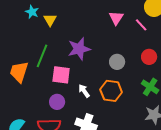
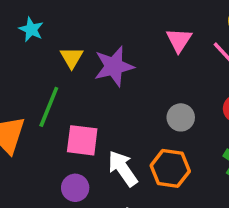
yellow triangle: (50, 20) -> (72, 58), moved
purple star: (79, 49) -> (114, 66), moved
white arrow: (84, 91) -> (123, 168), size x1.5

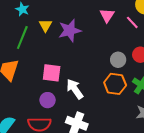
green line: (49, 107) -> (22, 38), moved
gray circle: (181, 117) -> (118, 60), moved
orange hexagon: (170, 168) -> (115, 84), moved

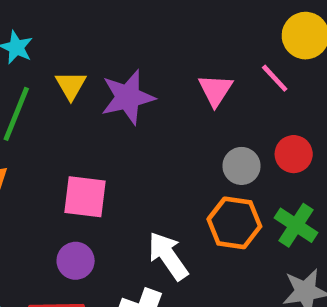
pink triangle: (107, 15) -> (215, 90), moved
white arrow: (75, 89) -> (168, 256), moved

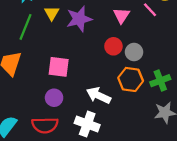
red circle: (294, 154) -> (113, 46), moved
green cross: (296, 225) -> (160, 81), turned 36
white arrow: (168, 256) -> (99, 95), turned -30

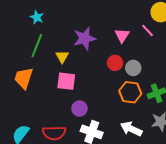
yellow triangle: (52, 13) -> (62, 57), moved
white arrow: (99, 95) -> (131, 129), moved
purple circle: (54, 98) -> (79, 109), moved

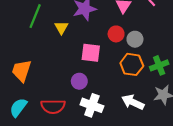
orange trapezoid: (24, 78) -> (22, 71), moved
pink square: (66, 81) -> (91, 53), moved

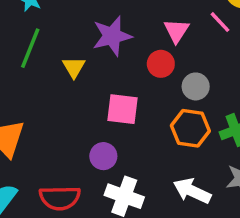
red circle: (116, 34) -> (161, 64), moved

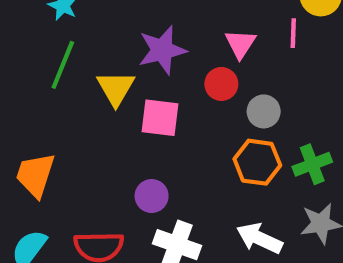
pink line: (220, 22) -> (293, 33), turned 45
yellow triangle: (74, 67) -> (116, 88), size x1.4
pink square: (123, 109) -> (160, 118), moved

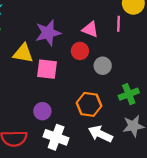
pink triangle: (240, 44) -> (90, 29), turned -42
yellow triangle: (116, 88) -> (23, 53), turned -50
orange hexagon: (257, 162) -> (89, 104), moved

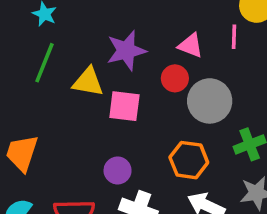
gray circle: (103, 66) -> (210, 101), size x1.6

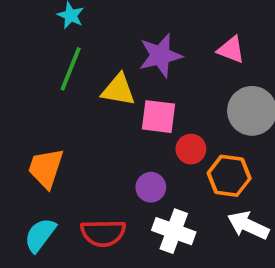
red circle: (175, 78) -> (191, 149), moved

